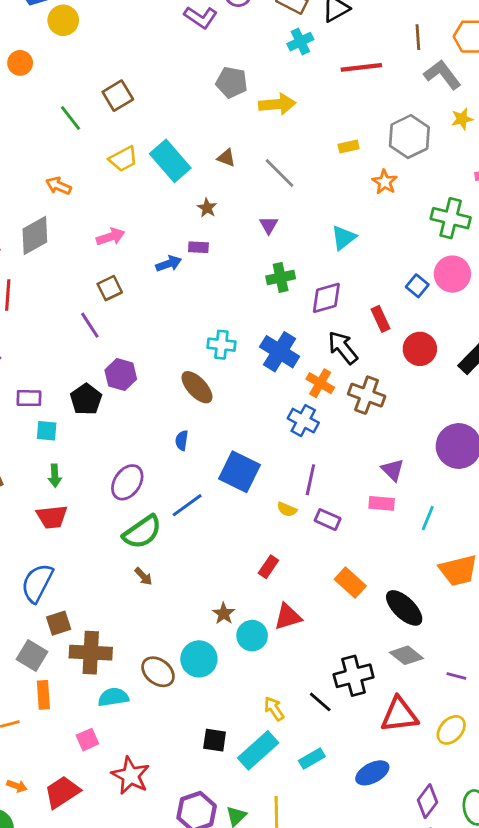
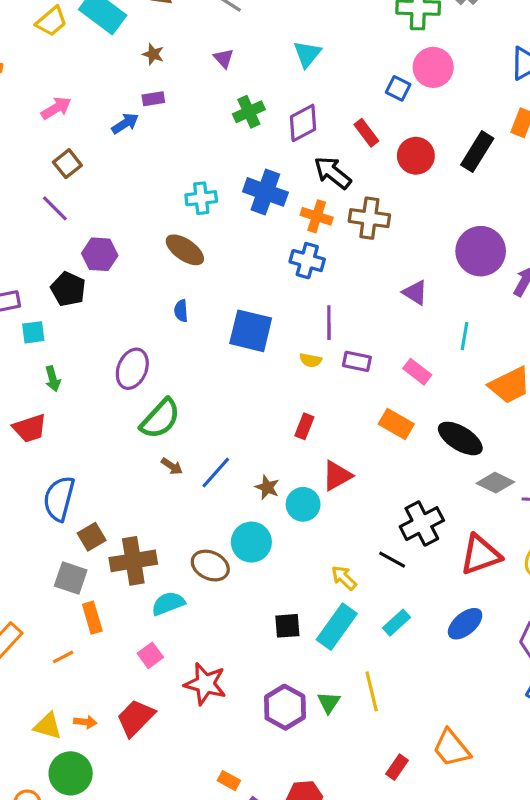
pink rectangle: (382, 503) -> (417, 372), moved, turned 45
blue line: (187, 505) -> (216, 473), moved
red trapezoid: (52, 517) -> (30, 428), moved
gray diamond: (406, 655) -> (495, 483), moved

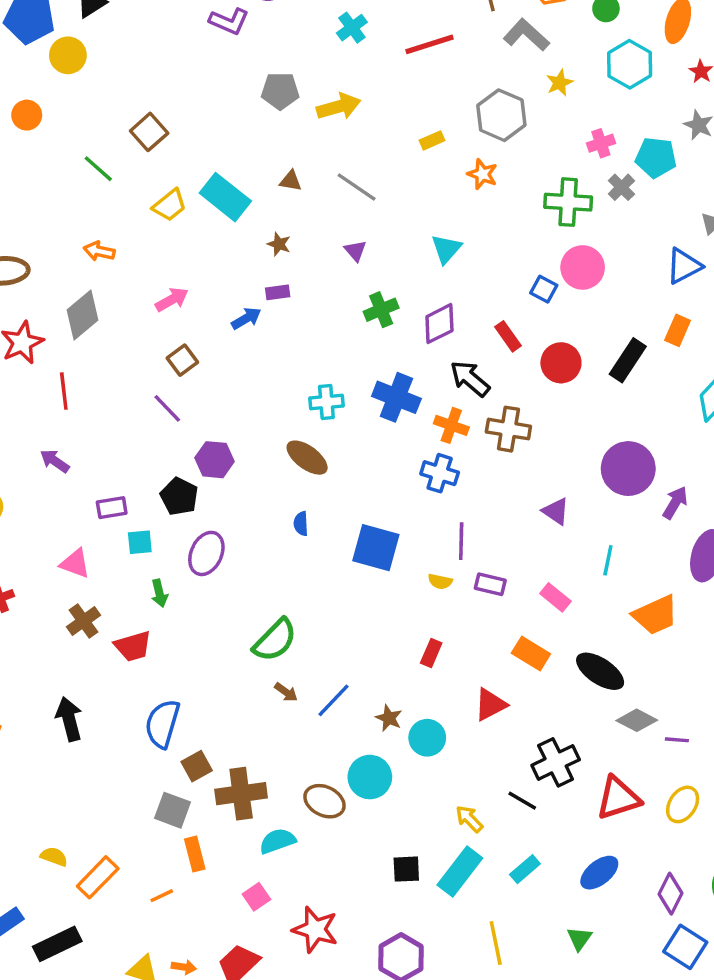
purple ellipse: (132, 369) -> (206, 553), moved
red triangle: (337, 476) -> (490, 705), moved
green triangle: (329, 702) -> (579, 939), moved

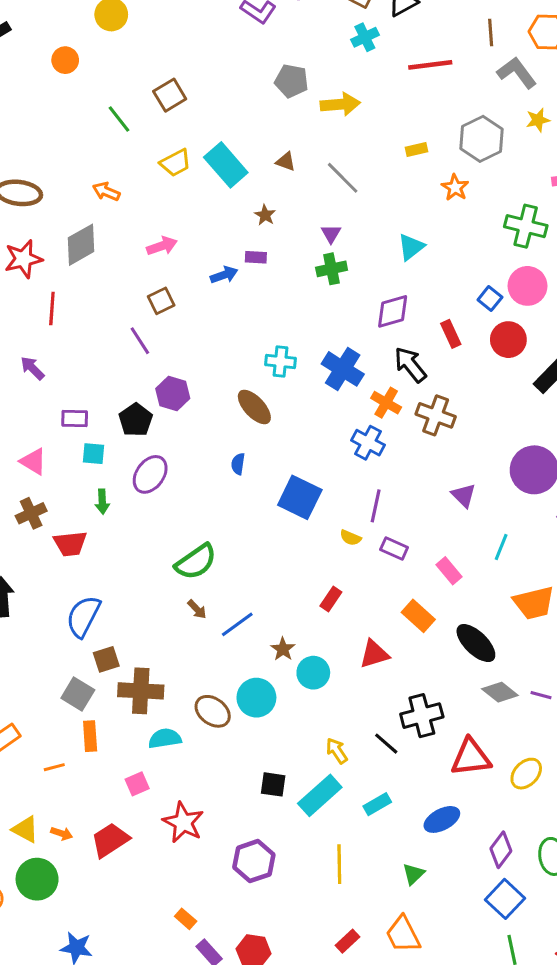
green cross: (381, 310) -> (332, 269), moved
red circle: (561, 363) -> (508, 340), moved
purple line: (677, 740) -> (541, 695), moved

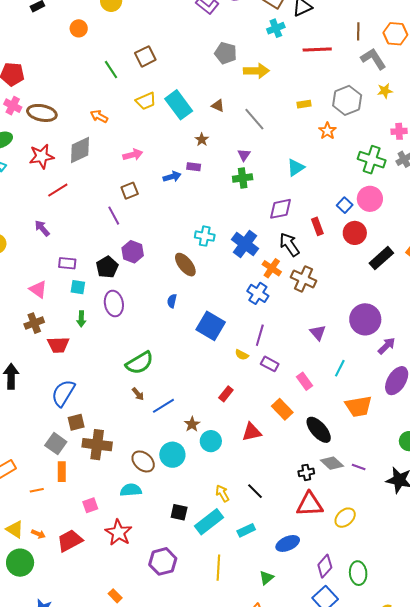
red line: (52, 308) -> (58, 190), turned 50
purple ellipse: (150, 474) -> (114, 304), turned -50
black cross: (422, 716) -> (306, 472), moved, size x0.6
cyan semicircle: (165, 738) -> (131, 490), moved

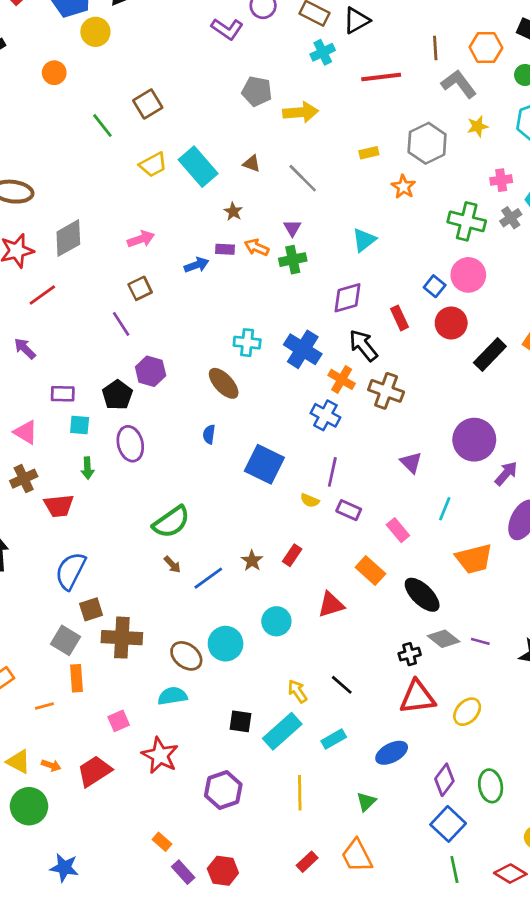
orange arrow: (99, 116) -> (257, 247), moved
brown star: (192, 424) -> (252, 561), moved

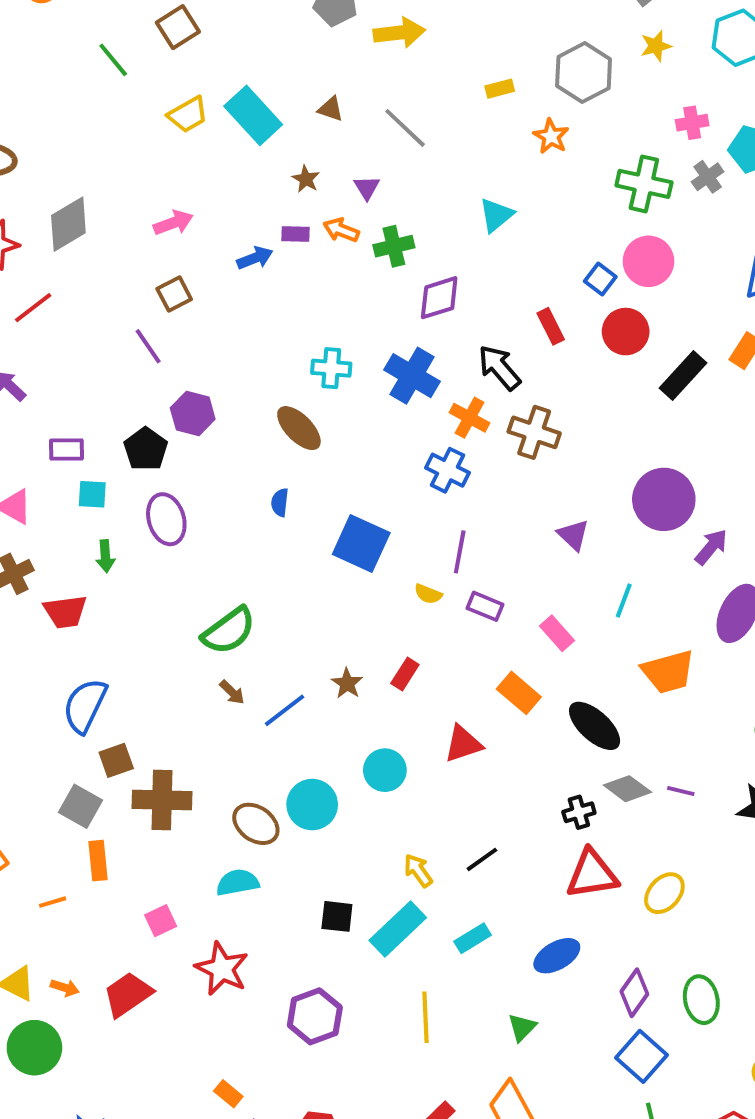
purple triangle: (292, 228) -> (367, 188), moved
purple diamond: (348, 298) -> (439, 298), moved
black line: (342, 685) -> (482, 859), turned -75

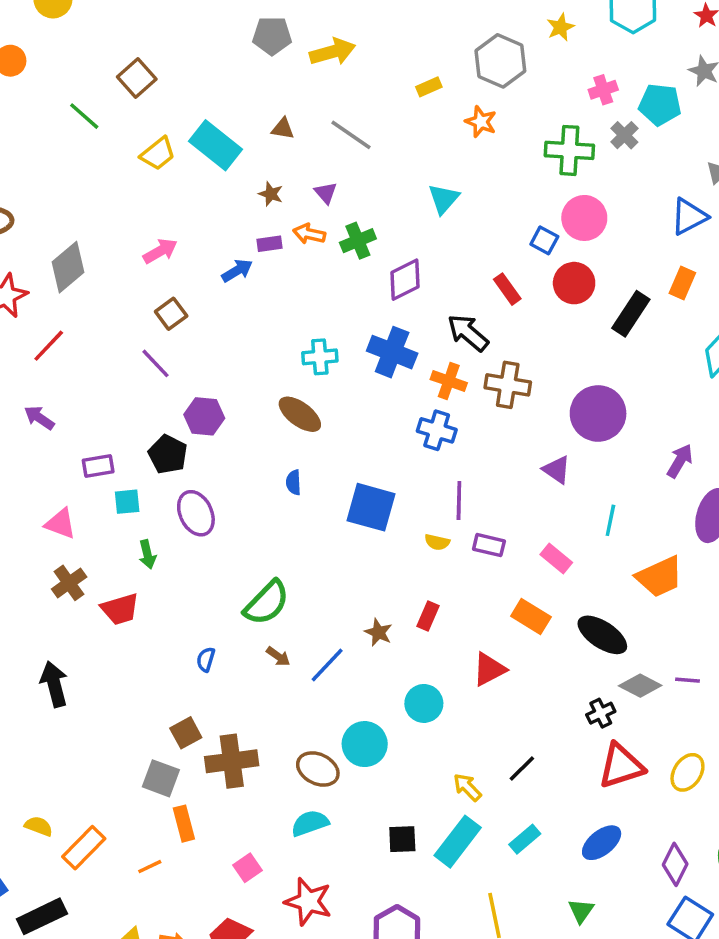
purple circle: (664, 499) -> (598, 413), moved
blue semicircle: (85, 706) -> (206, 659), moved, size x0.5

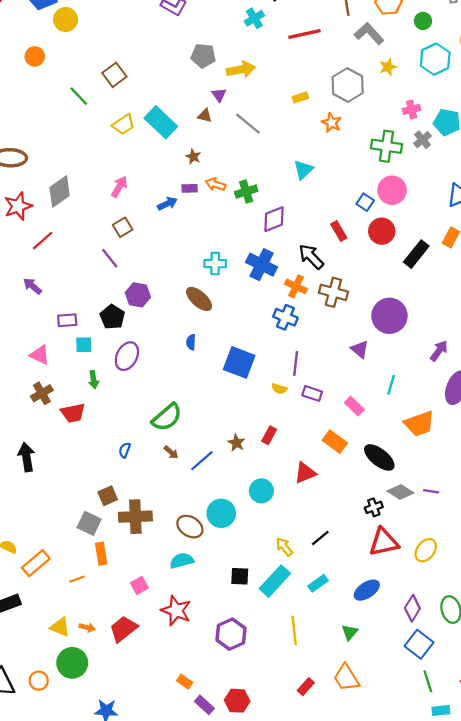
purple triangle: (326, 193) -> (219, 95), moved
pink arrow: (160, 251) -> (119, 187), turned -35
purple ellipse: (196, 513) -> (127, 356), turned 48

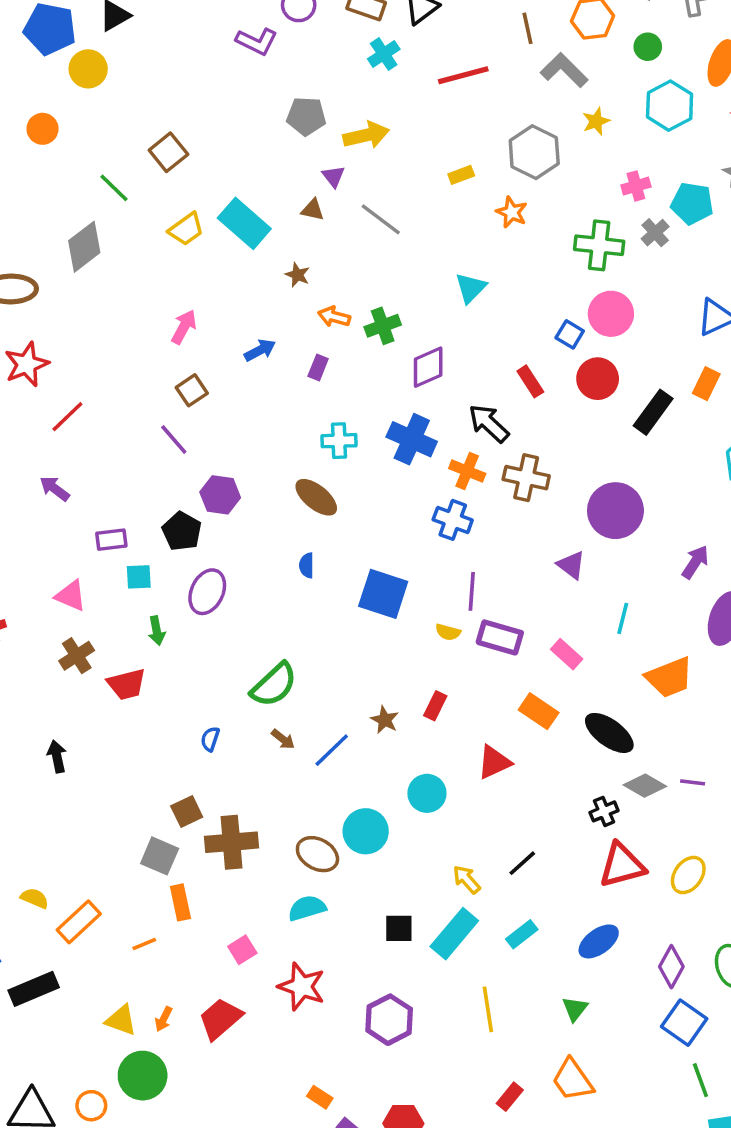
purple rectangle: (190, 188) -> (318, 368), moved, turned -63
gray diamond: (60, 192) -> (84, 247), moved
purple rectangle: (312, 393) -> (500, 637), size x1.4
black arrow: (26, 457) -> (57, 756), size x0.7
orange arrow: (87, 627) -> (164, 1019), turned 105

